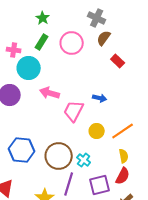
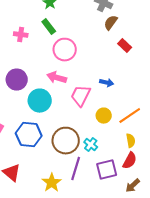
green rectangle: (42, 42) -> (49, 27), turned -70
pink circle: (72, 43) -> (65, 50), moved
cyan circle: (29, 68) -> (40, 101), moved

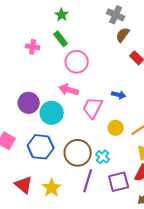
purple circle: (17, 80) -> (29, 103), moved
yellow star: (52, 183) -> (52, 188), moved

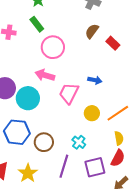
brown semicircle: (123, 35) -> (92, 31), moved
brown circle: (78, 153) -> (44, 142), moved, size x0.7

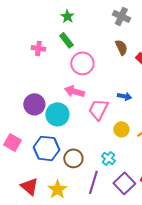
brown semicircle: (92, 31) -> (121, 47), turned 119
purple square: (95, 167) -> (124, 183), turned -30

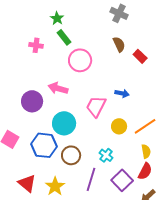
green star: (67, 16) -> (57, 18), moved
pink arrow: (74, 91) -> (58, 88), moved
cyan circle: (57, 114) -> (64, 123), moved

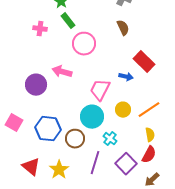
red rectangle: (140, 56) -> (144, 62), moved, size x1.5
cyan circle: (64, 123) -> (92, 117), moved

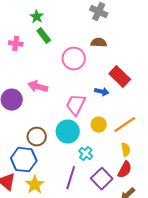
brown semicircle: (123, 28) -> (99, 43), turned -63
pink circle: (84, 44) -> (74, 59), moved
blue hexagon: (48, 129) -> (24, 160), moved
brown circle: (75, 139) -> (37, 137), moved

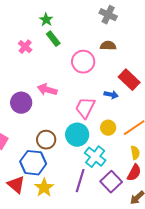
pink cross: (16, 44) -> (25, 47), turned 32
cyan cross: (86, 154) -> (95, 157), size x1.5

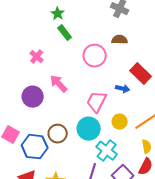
pink cross: (25, 47) -> (37, 57), moved
pink arrow: (47, 90) -> (59, 84), turned 30
blue hexagon: (33, 163) -> (35, 147), moved

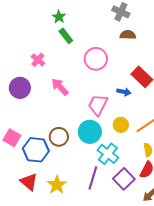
brown semicircle: (120, 40) -> (128, 35), moved
purple circle: (33, 97) -> (20, 88), moved

